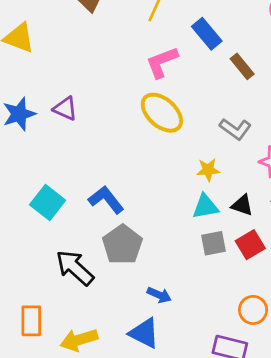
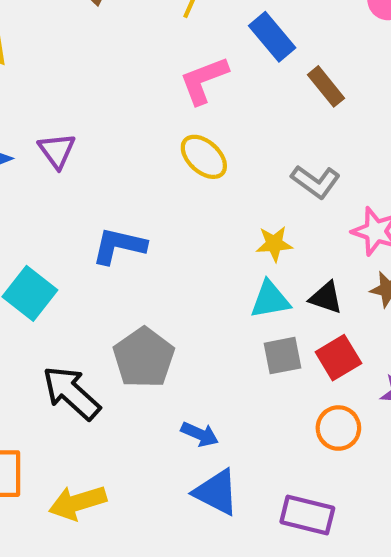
purple triangle: (65, 109) -> (57, 151), turned 30
yellow ellipse: (162, 113) -> (204, 157), size x0.7
blue L-shape: (106, 200) -> (119, 246), moved, turned -39
orange circle: (253, 310) -> (338, 428), moved
blue triangle: (144, 333) -> (216, 492), moved

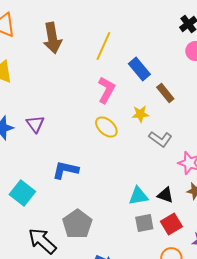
pink L-shape: (204, 80) -> (106, 90), turned 140
yellow star: (274, 244) -> (140, 114), moved

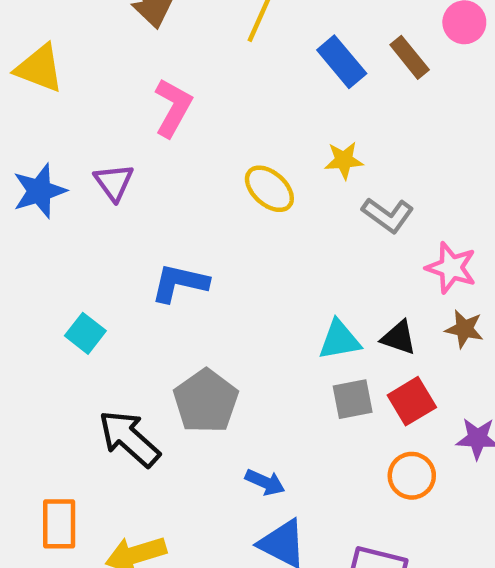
pink L-shape: (106, 90) -> (173, 108), moved
brown rectangle: (165, 93) -> (410, 57), moved
cyan square: (22, 193) -> (85, 333), size x0.7

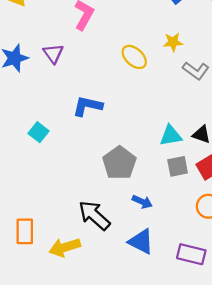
gray pentagon: (206, 401) -> (119, 163), moved
black arrow: (129, 438) -> (94, 215), moved
blue arrow: (265, 482) -> (142, 202), moved

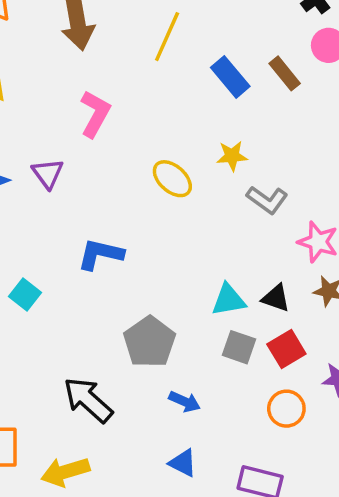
gray square: (178, 166) -> (239, 347), turned 30
black arrow: (94, 215) -> (88, 400), moved
blue triangle: (141, 242) -> (183, 463), size x0.7

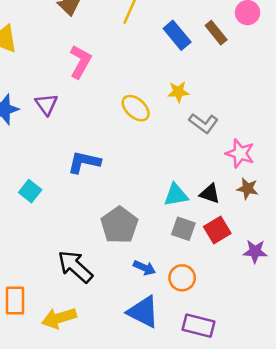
orange circle: (286, 409) -> (182, 278), moved
blue triangle: (183, 463) -> (143, 312), size x1.6

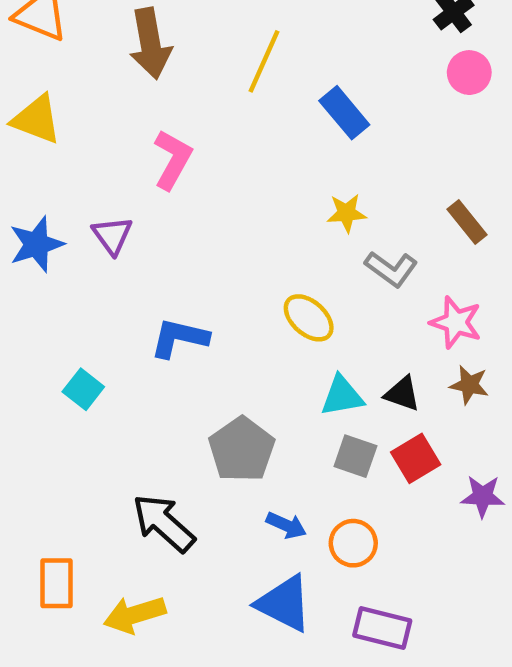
brown rectangle: (216, 33) -> (467, 222), moved
yellow ellipse: (136, 108) -> (309, 318), moved

